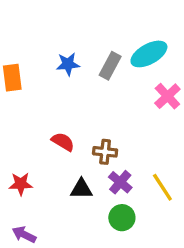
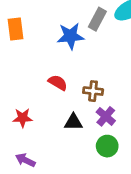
blue star: (68, 64) -> (71, 36), moved, size x1.4

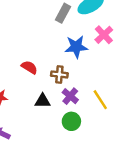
blue star: (71, 36) -> (76, 47), moved

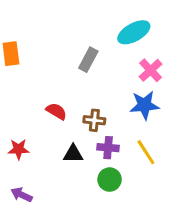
gray rectangle: (63, 13) -> (88, 60), moved
blue star: (76, 47) -> (144, 105), moved
purple cross: (70, 96) -> (108, 148), turned -35

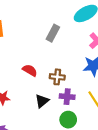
black triangle: (73, 154) -> (42, 101), turned -40

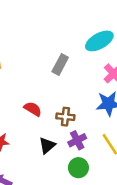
purple cross: (67, 97) -> (77, 140), turned -32

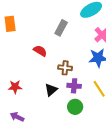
red semicircle: (33, 109) -> (40, 51), moved
purple cross: (77, 140) -> (74, 86), turned 32

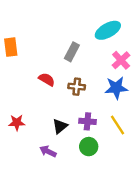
brown cross: (65, 68) -> (77, 87), moved
purple arrow: (17, 117) -> (48, 151), moved

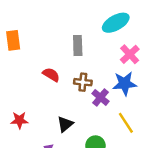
gray rectangle: (72, 52) -> (78, 45), turned -30
purple cross: (87, 121) -> (101, 97), moved, turned 35

